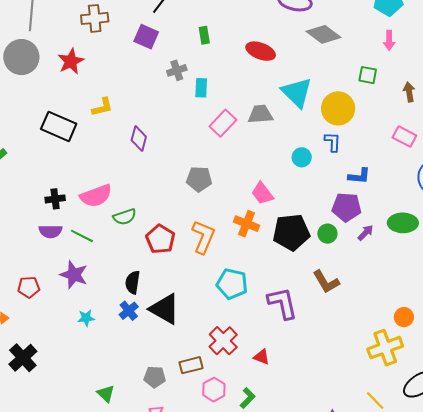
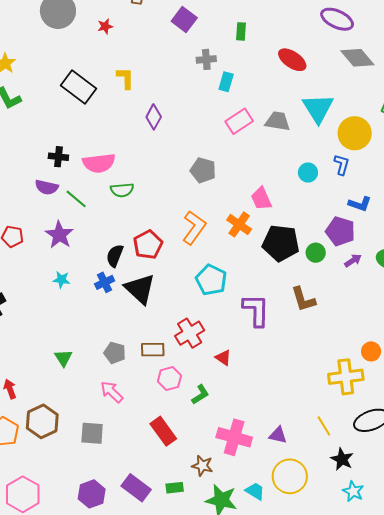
red star: (71, 61) -> (105, 26), size x0.6
yellow L-shape: (102, 107) -> (125, 78), turned -90
red pentagon: (160, 239) -> (148, 245), moved

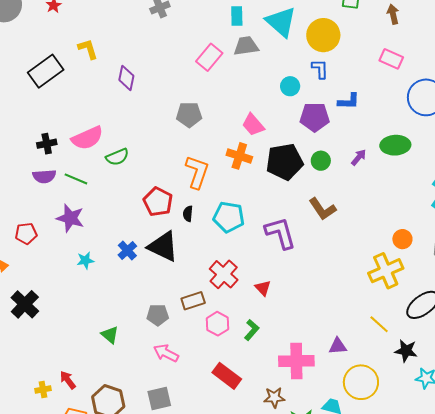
cyan rectangle: (226, 82) -> (237, 16), moved
black rectangle: (78, 87) -> (46, 71), turned -56
purple pentagon: (340, 231) -> (315, 117), moved
black semicircle: (115, 256) -> (188, 214), moved, size x0.7
red triangle: (223, 358) -> (263, 288), turned 30

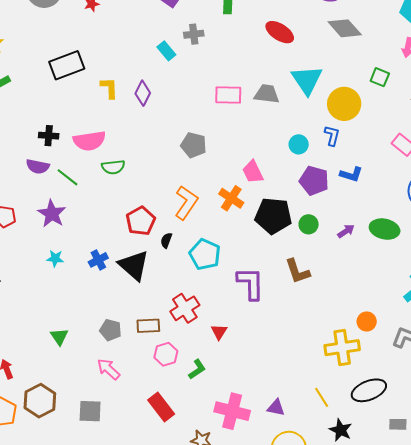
cyan rectangle: (237, 16) -> (166, 51), moved, turned -54
yellow L-shape: (88, 49) -> (109, 88), moved
pink rectangle: (209, 57) -> (228, 95), turned 36

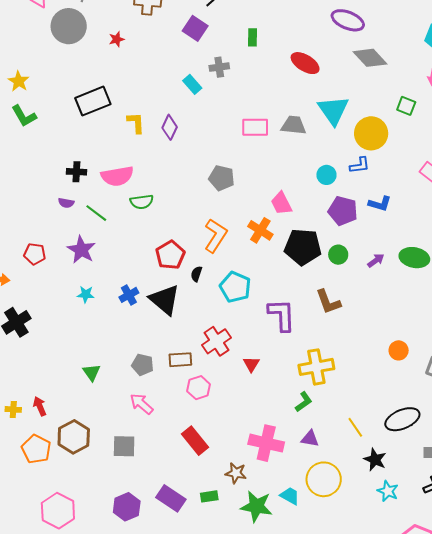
blue L-shape: (332, 136) -> (360, 165), turned 70
purple semicircle: (38, 166) -> (66, 203), size x0.7
yellow cross: (342, 348) -> (316, 367), moved
green L-shape: (197, 369) -> (304, 402), moved

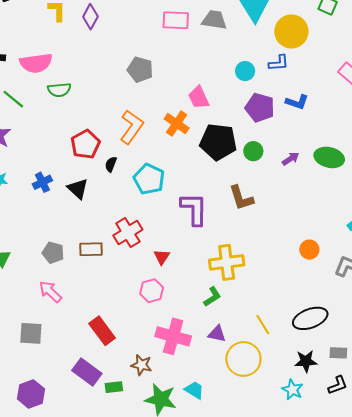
black triangle: (165, 300) -> (78, 189), size x0.7
pink hexagon: (199, 388) -> (152, 291), moved
black star: (375, 460) -> (306, 361), moved, turned -30
yellow circle: (324, 479) -> (243, 359), moved
purple rectangle: (171, 498) -> (87, 372), moved

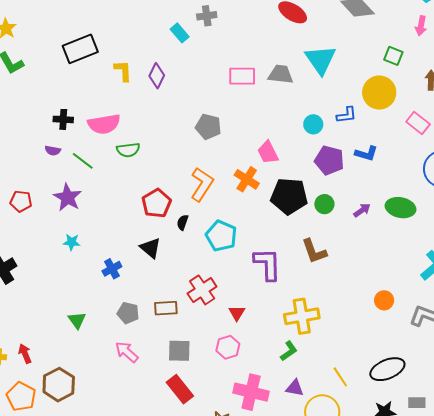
yellow circle: (291, 31) -> (379, 93), moved
blue cross: (42, 182) -> (112, 269), moved
gray square: (31, 333) -> (179, 351), moved

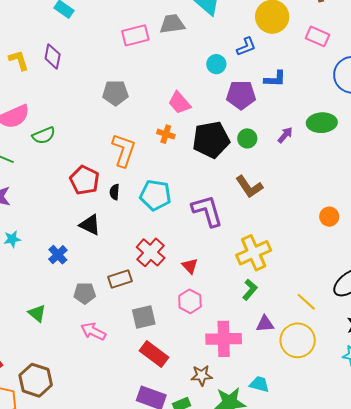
orange cross: (247, 179) -> (166, 134), size x0.7

